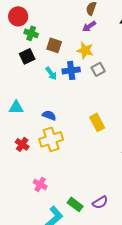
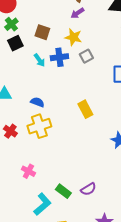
green cross: (31, 33) -> (11, 24), moved, turned 32

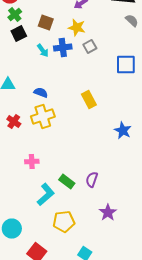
pink cross: (28, 171) -> (32, 162), turned -32
purple semicircle: (88, 189) -> (92, 180), turned 140

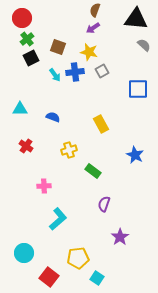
yellow cross: (43, 116) -> (69, 150), moved, size x0.7
green rectangle: (67, 182) -> (93, 171), moved
yellow pentagon: (64, 222) -> (78, 258), moved

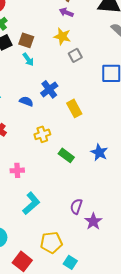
purple arrow: (93, 28) -> (66, 12), turned 56
brown square: (58, 47) -> (26, 40), moved
blue cross: (75, 72) -> (49, 89), moved, turned -30
blue star: (135, 155) -> (99, 152), moved
purple semicircle: (104, 204) -> (76, 206), moved

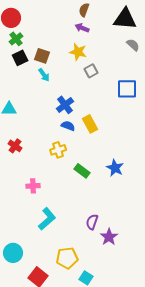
blue semicircle: (26, 101) -> (68, 126), moved

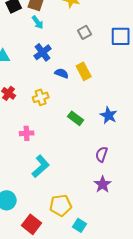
gray square: (91, 71) -> (85, 32), moved
blue cross: (65, 105) -> (43, 52), moved
yellow cross: (58, 150) -> (41, 97), moved
purple semicircle: (92, 222) -> (102, 154), moved

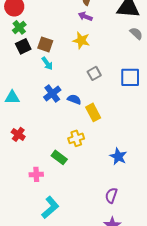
blue semicircle: (62, 73) -> (74, 99), moved
yellow cross: (41, 97) -> (76, 138), moved
green rectangle: (76, 118) -> (59, 157), moved

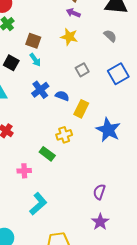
gray semicircle: (136, 33) -> (110, 36), moved
black square: (23, 46) -> (11, 63), moved, turned -35
blue square: (130, 77) -> (118, 74), turned -30
yellow rectangle: (93, 112) -> (81, 109), turned 54
blue star: (118, 156) -> (108, 130), moved, size x1.4

